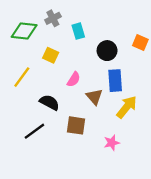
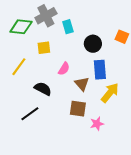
gray cross: (53, 18) -> (46, 16), size x1.5
yellow square: (51, 55) -> (44, 48), turned -32
brown square: (76, 125) -> (78, 109), moved

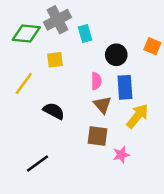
pink semicircle: (64, 69) -> (96, 81), moved, turned -32
black line: (30, 114) -> (37, 164), moved

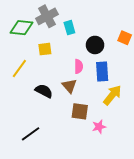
brown triangle: (102, 105) -> (69, 86), moved

